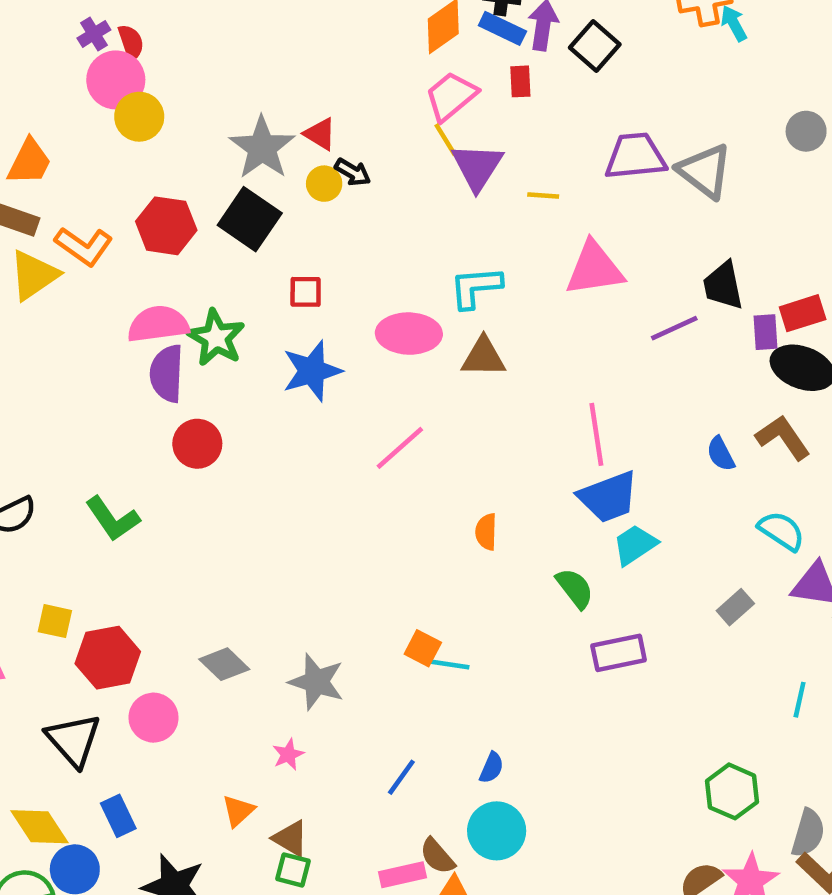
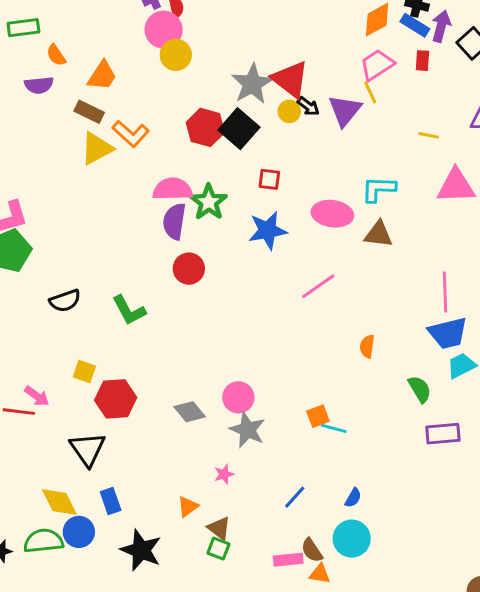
red triangle: (320, 134) -> (290, 79), size x1.8
purple triangle: (477, 167) -> (345, 110), moved
red hexagon: (166, 226) -> (205, 127), moved
orange square: (423, 648) -> (318, 416), turned 35
pink circle: (154, 718) -> (238, 397), moved

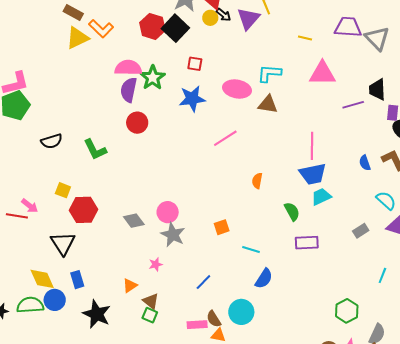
cyan line: (334, 428) -> (251, 249), moved
blue semicircle: (353, 498) -> (264, 279), moved, size x1.5

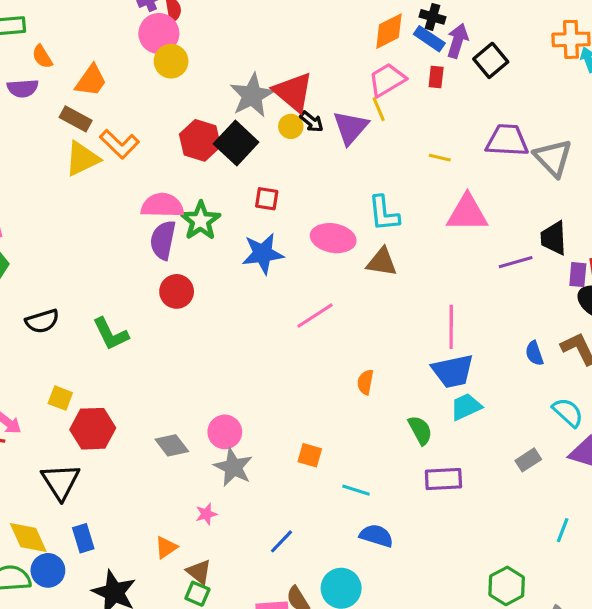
cyan L-shape: (269, 73) -> (384, 213), turned -100
orange square: (222, 227) -> (310, 455), turned 35
blue semicircle: (264, 279) -> (376, 536), turned -105

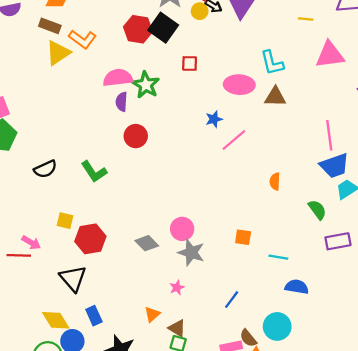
purple semicircle: (163, 240) -> (122, 102), size x0.7
blue star: (263, 254) -> (214, 119), moved, size x0.6

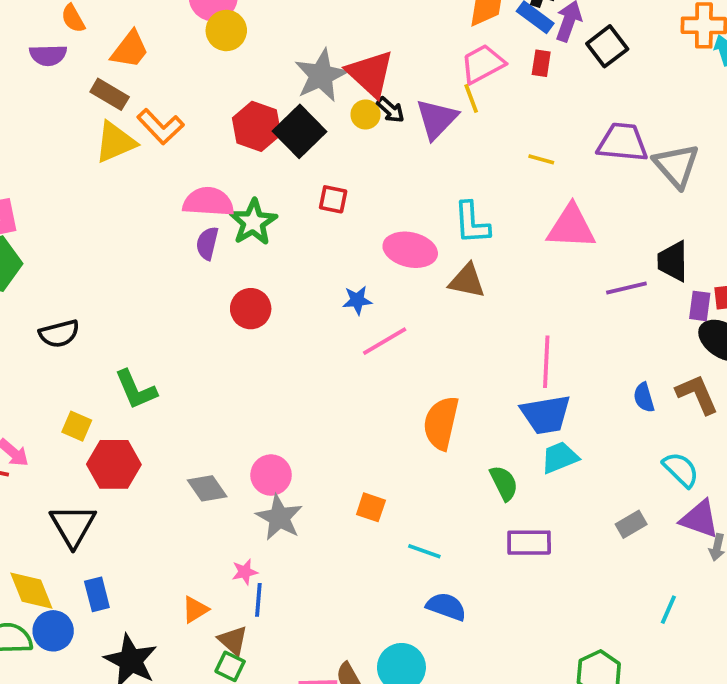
red circle: (136, 136) -> (251, 309), moved
green L-shape: (94, 172) -> (136, 390), moved
orange semicircle: (275, 181) -> (441, 423), size x1.8
blue line: (232, 300) -> (258, 600), moved, turned -42

